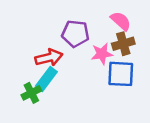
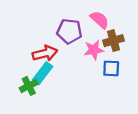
pink semicircle: (121, 21) -> (100, 20), moved
blue square: (121, 74) -> (111, 68), size x0.7

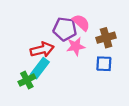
pink semicircle: (100, 20) -> (81, 22), moved
pink star: (94, 50) -> (76, 46), moved

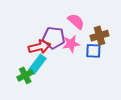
purple pentagon: (65, 29) -> (54, 38), moved
blue square: (104, 64) -> (93, 51), moved

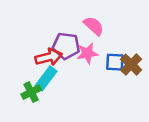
brown cross: (99, 36) -> (131, 65), moved, turned -30

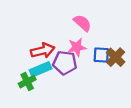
purple pentagon: (66, 46) -> (65, 63), moved
cyan rectangle: (46, 78) -> (40, 69), turned 30

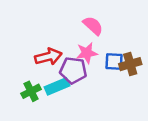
brown cross: (116, 57) -> (130, 64), turned 30
cyan rectangle: (40, 69) -> (57, 86), moved

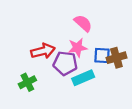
cyan rectangle: (57, 86) -> (83, 78), moved

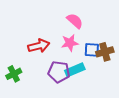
purple pentagon: (65, 63) -> (59, 72), moved
green cross: (27, 82) -> (14, 74), moved

